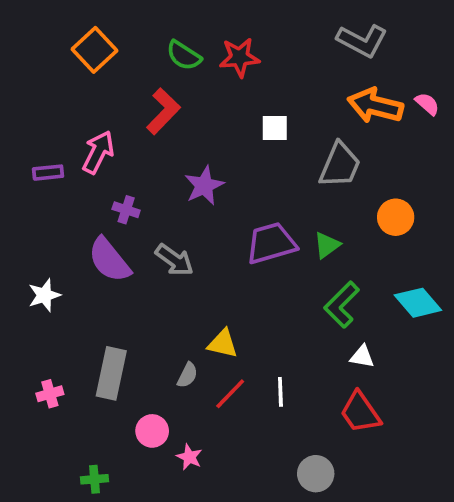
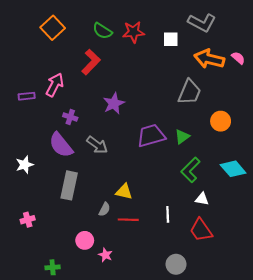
white square: (275, 128) -> (171, 39), moved
gray rectangle: (111, 373) -> (69, 185), moved
white line: (280, 392) -> (168, 214), moved
red line: (230, 394) -> (128, 220), turned 48

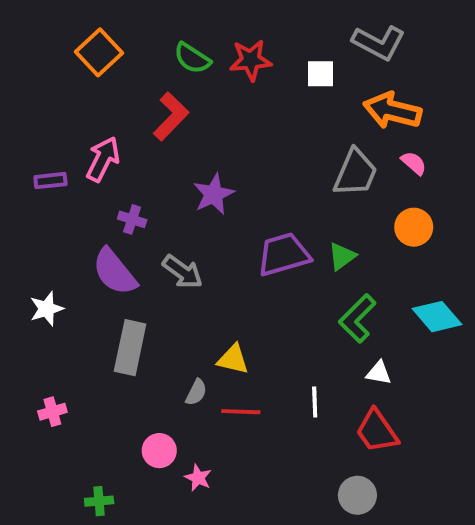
pink semicircle: (238, 58) -> (414, 163), moved
gray circle: (176, 264) -> (357, 495), moved

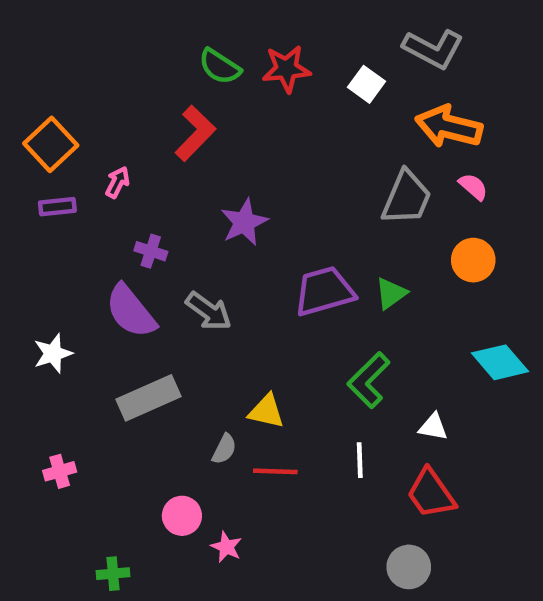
orange square: (99, 52) -> (51, 144), moved
white square: (320, 74) -> (367, 84), turned 36
pink arrow: (103, 159) -> (117, 182), size x0.6
green L-shape: (357, 318) -> (369, 380), moved
gray rectangle: (130, 348) -> (149, 398), turned 54

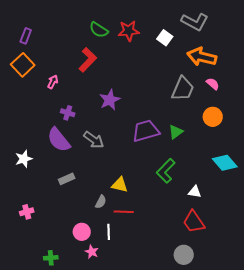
purple rectangle: (57, 207) -> (26, 36), moved, turned -63
gray rectangle: (149, 398) -> (67, 179), size x0.6
white line: (360, 460) -> (109, 232), moved
pink star: (226, 547) -> (92, 252), moved

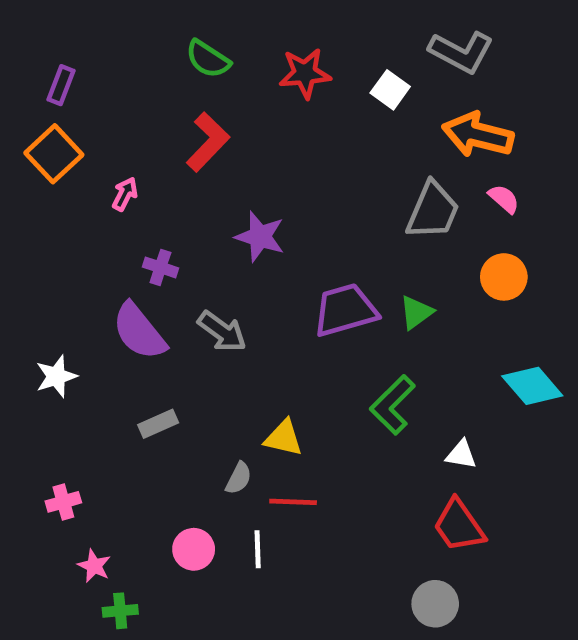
green semicircle: (99, 30) -> (208, 59), moved
purple star: (110, 100) -> (260, 237), turned -30
pink star: (92, 252) -> (94, 566), moved

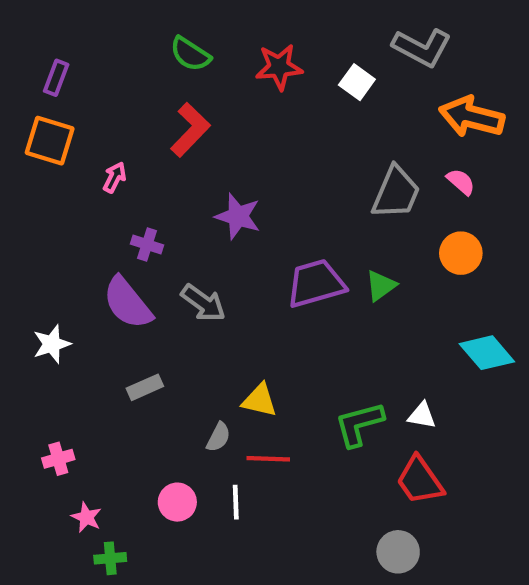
orange arrow: (478, 135) -> (472, 117), moved
orange square: (54, 154) -> (50, 141), turned -30
green L-shape: (393, 405) -> (359, 424), moved, turned 30

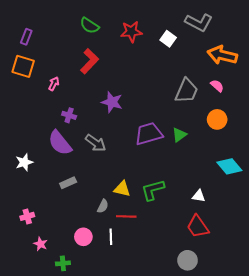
green L-shape: (359, 424) -> (153, 190), moved
green cross: (110, 558) -> (63, 263), moved

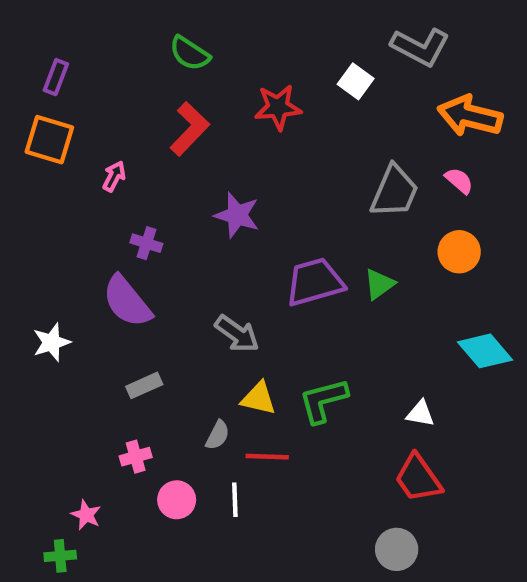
red star: (131, 32) -> (278, 107), moved
gray arrow: (96, 143) -> (237, 334), moved
pink cross: (27, 216) -> (136, 457), moved
green cross: (63, 263) -> (60, 556), moved

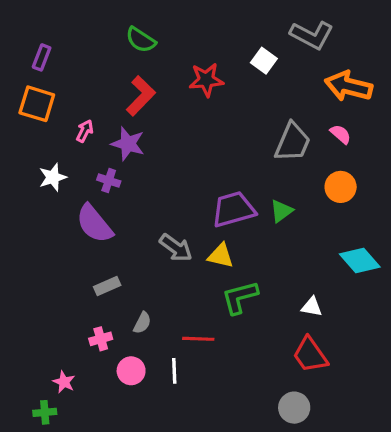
purple star: (237, 215) -> (128, 144), moved
white star: (52, 342) -> (53, 177), moved
yellow triangle: (259, 398) -> (221, 256), moved
gray semicircle: (218, 435) -> (142, 323), moved

